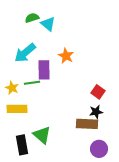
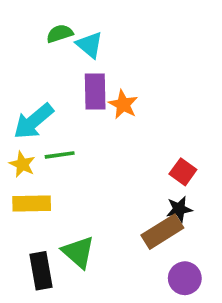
cyan arrow: (25, 53) -> (33, 121), moved
purple rectangle: (44, 70) -> (95, 91), moved
brown rectangle: (87, 124) -> (162, 232), turned -35

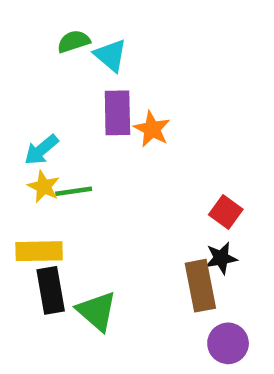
cyan arrow: (33, 121) -> (41, 150), size x0.7
yellow star: (22, 164) -> (44, 187), moved
brown rectangle: (162, 232) -> (200, 286), turned -69
black rectangle: (41, 271) -> (51, 290), moved

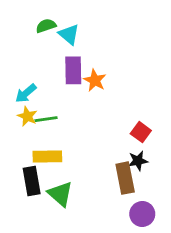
yellow rectangle: (39, 251) -> (47, 157), moved

